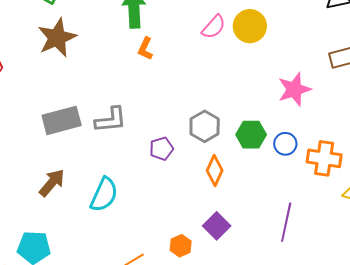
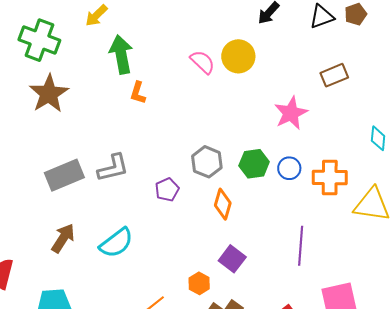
pink semicircle: (214, 27) -> (203, 62), turned -80
cyan semicircle: (104, 195) -> (116, 243), turned 36

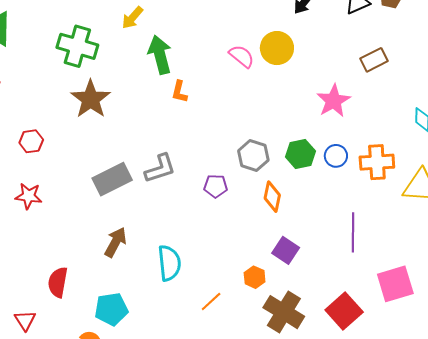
purple pentagon: (167, 190) -> (216, 186), turned 30
cyan semicircle: (116, 243) -> (169, 263), moved, turned -54

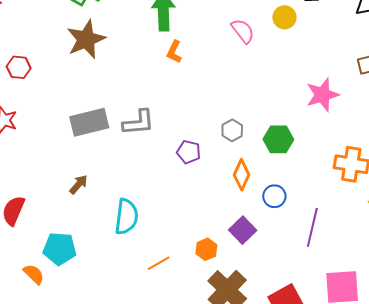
yellow circle: (277, 48) -> (284, 17), moved, size x0.7
gray hexagon: (253, 156) -> (232, 130), size x0.7
blue circle: (336, 156) -> (274, 196), moved
brown arrow: (115, 242) -> (79, 184), size x0.7

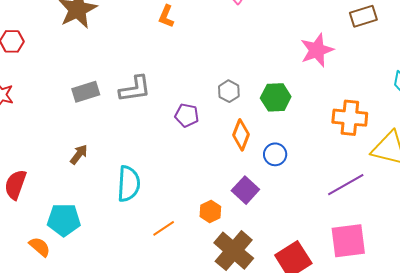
gray rectangle: (89, 122) -> (86, 92), size x0.7
purple line: (312, 227) -> (346, 185), moved, turned 51

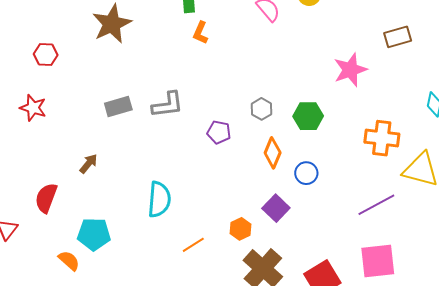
brown arrow: (79, 154) -> (88, 164), moved

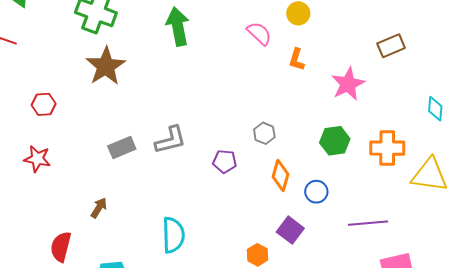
orange L-shape: (200, 33) -> (297, 60), moved
green hexagon: (308, 116) -> (335, 141), moved
purple line: (376, 205) -> (368, 223), moved, turned 30

